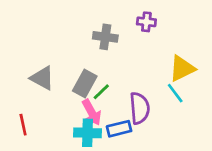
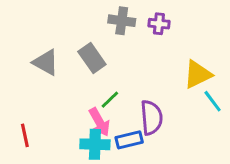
gray cross: (105, 37) -> (122, 21), moved
gray triangle: (42, 78) -> (46, 62), moved
gray rectangle: (85, 84) -> (92, 58), moved, turned -64
cyan line: (175, 93) -> (213, 101), moved

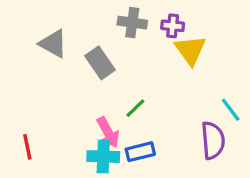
gray triangle: (46, 62) -> (53, 44), moved
yellow triangle: (198, 74) -> (190, 50), moved, turned -40
green line: (110, 100) -> (135, 108), moved
purple semicircle: (151, 118) -> (213, 140), moved

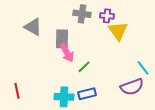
gray rectangle: (100, 63) -> (62, 39), turned 36
pink arrow: (108, 132) -> (67, 53), moved
purple semicircle: (213, 140) -> (132, 87), turned 75

